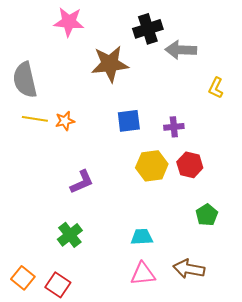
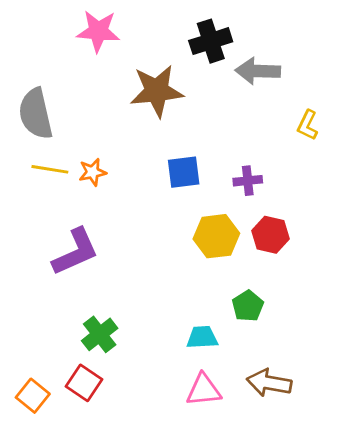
purple L-shape: (82, 182) -> (75, 252), moved, size x1.4
green pentagon: (207, 215) -> (248, 306), moved
red square: (58, 285) -> (84, 383), moved

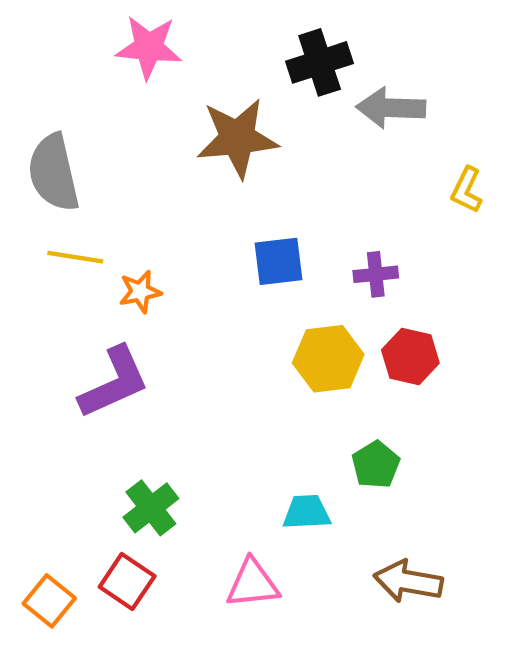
orange star: (93, 172) -> (140, 292), moved
pink triangle: (204, 390) -> (253, 584), moved

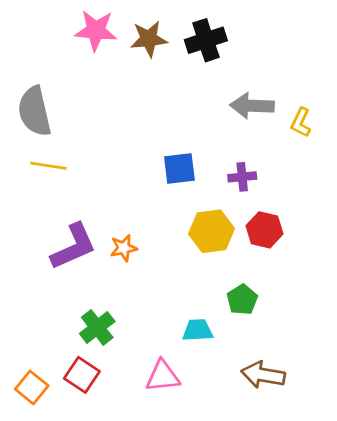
gray arrow: (391, 108) -> (252, 106), moved
brown star: (237, 138) -> (149, 39), moved, size x0.7
orange star: (140, 292) -> (124, 248), moved

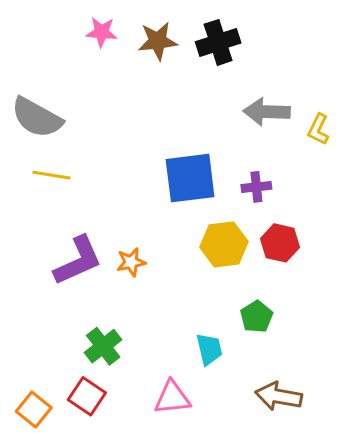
pink star: (96, 30) -> (102, 32), size x0.7
gray semicircle: (34, 111) -> (37, 118), turned -48
blue square: (179, 169) -> (190, 178), size x1.5
cyan trapezoid: (198, 330) -> (209, 349), turned 80

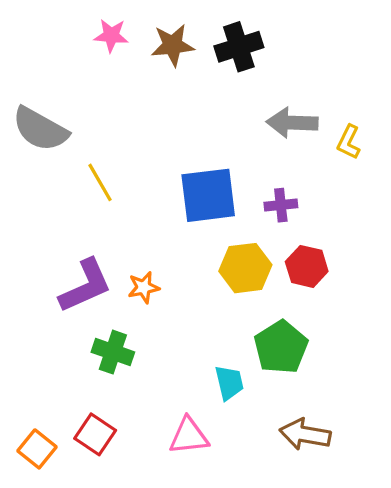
yellow line: (51, 175) -> (100, 182), moved, turned 51
green pentagon: (256, 317) -> (281, 347), size x1.5
green cross: (103, 346) -> (113, 352), moved, turned -33

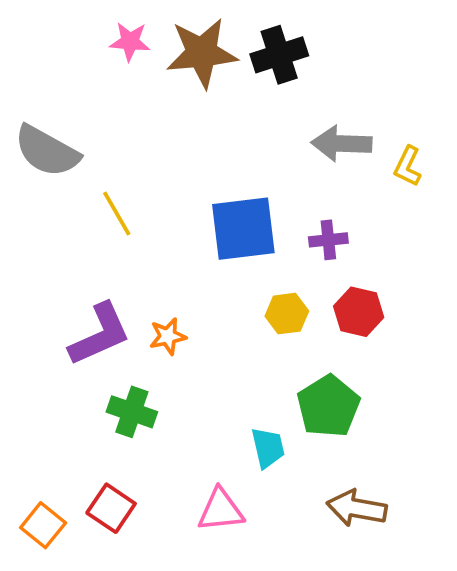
brown star: (173, 45) -> (202, 53), size x1.4
yellow hexagon: (245, 268) -> (287, 314), size x0.7

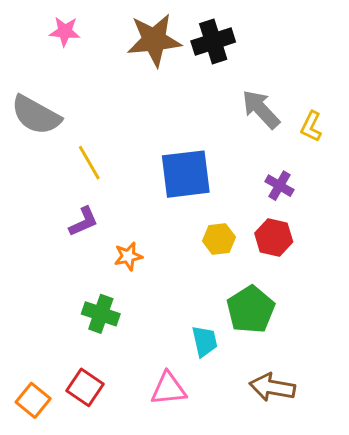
pink star: (130, 42) -> (65, 31), moved
gray arrow: (342, 144) -> (261, 109), turned 45
purple cross: (328, 240) -> (279, 186), moved, turned 36
purple L-shape: (100, 334) -> (84, 222), moved, size x0.6

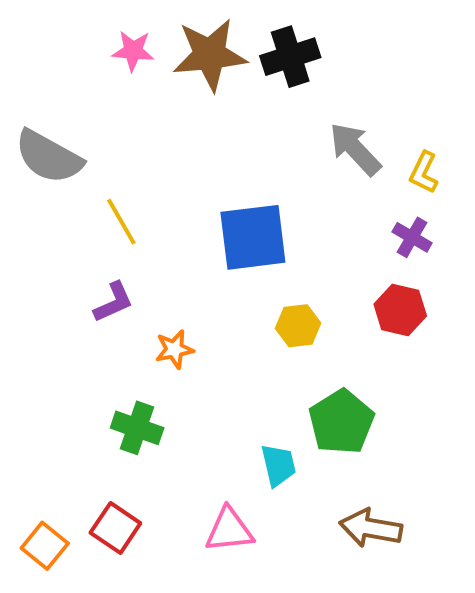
pink star: (65, 31) -> (133, 51), moved
purple cross: (279, 186) -> (412, 237), moved
red hexagon: (274, 238) -> (400, 310), moved

